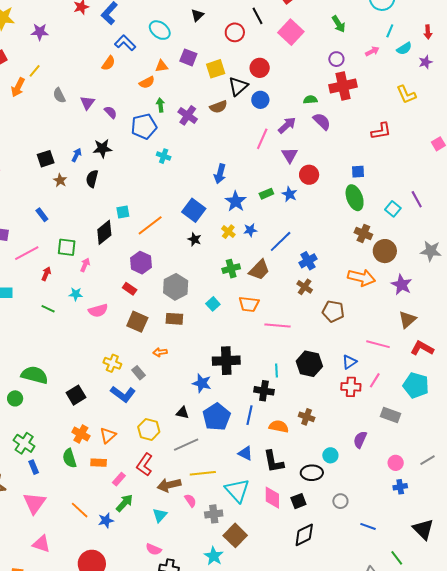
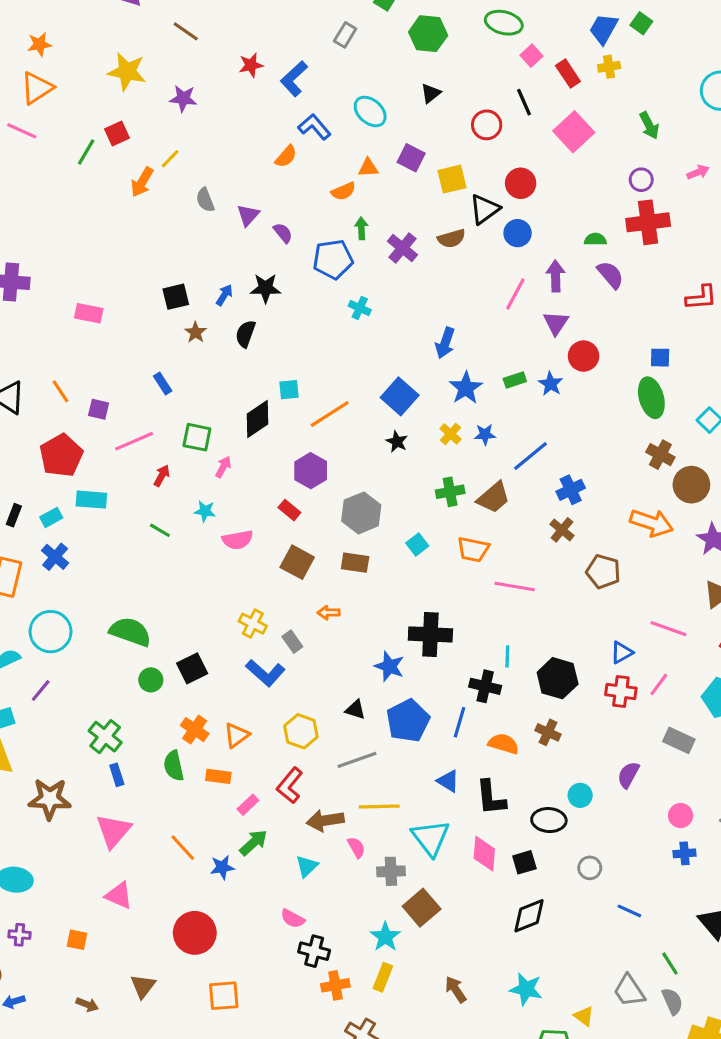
purple arrow: (287, 125) -> (556, 276), turned -54
black hexagon: (309, 364) -> (558, 678), moved
green circle: (15, 398) -> (151, 680), moved

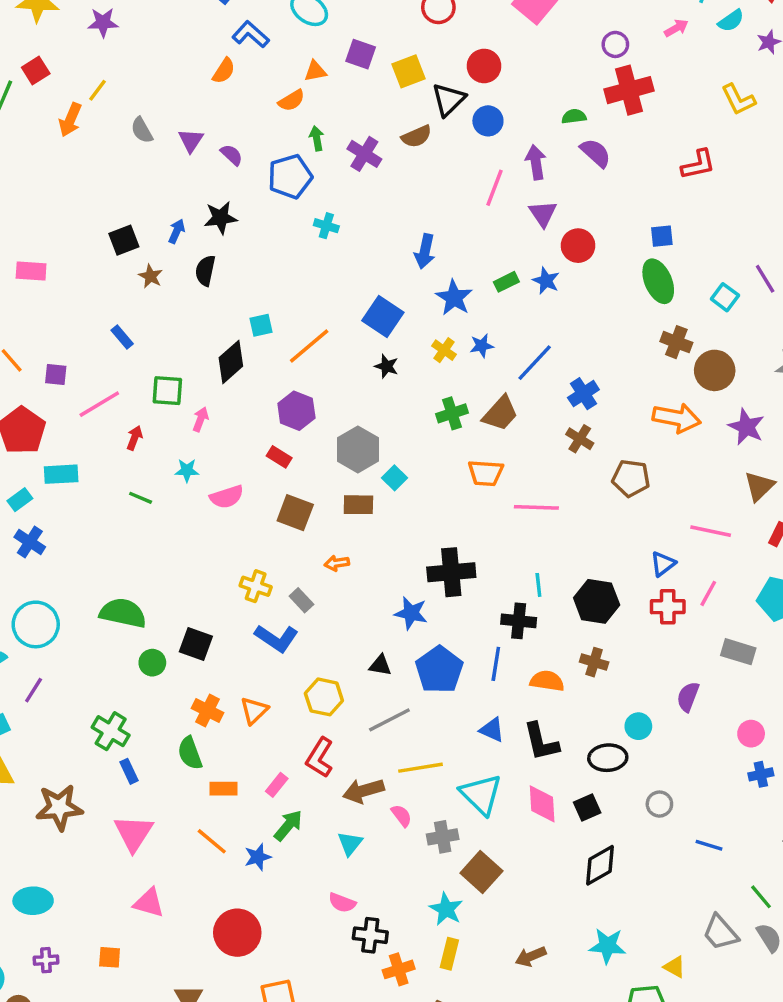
cyan square: (417, 545) -> (394, 478), moved
black square: (192, 668) -> (196, 644), turned -36
orange rectangle: (218, 776) -> (223, 789), moved
brown arrow: (456, 990) -> (531, 956), turned -72

